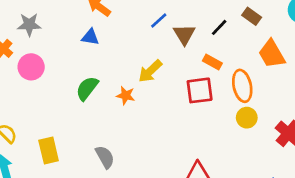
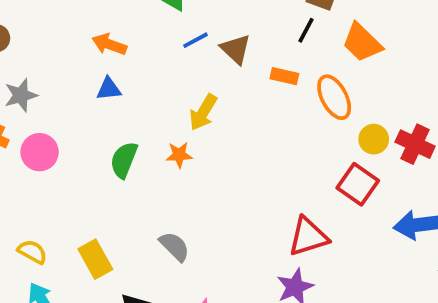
blue line: (159, 20) -> (196, 40), turned 30
black line: (219, 27) -> (306, 30), moved
red square: (200, 90) -> (358, 184), moved, turned -32
yellow circle: (247, 118) -> (374, 139), moved

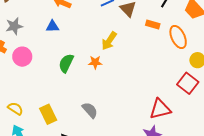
blue triangle: (109, 89) -> (52, 26), moved

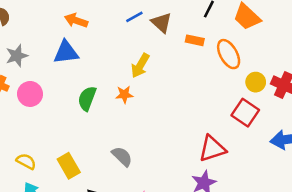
blue triangle: (52, 26) -> (66, 52), size x1.5

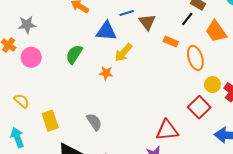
blue triangle: (66, 52) -> (106, 31), moved
green semicircle: (87, 98) -> (74, 54), moved
yellow semicircle: (26, 161) -> (22, 101), moved

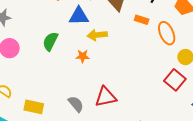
yellow arrow: (123, 53) -> (97, 35), turned 48
yellow rectangle: (50, 121) -> (34, 107), turned -54
red triangle: (167, 130) -> (106, 97), moved

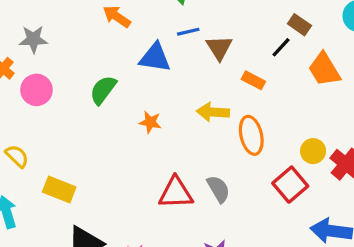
orange ellipse: (167, 33) -> (251, 135), moved
yellow arrow: (97, 35) -> (213, 112), moved
gray semicircle: (76, 104) -> (218, 189), moved

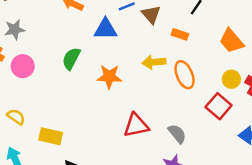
orange trapezoid: (324, 69) -> (232, 41), moved
orange star: (150, 122) -> (109, 77), size x1.5
gray semicircle: (218, 189) -> (177, 134), moved

